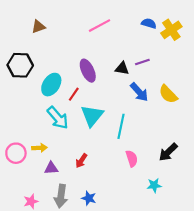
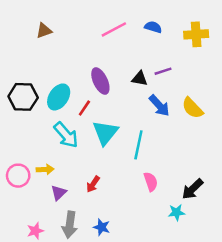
blue semicircle: (149, 23) -> (153, 27), moved
yellow cross: (171, 30) -> (196, 34), turned 30
black hexagon: (20, 65) -> (23, 97), moved
black arrow: (168, 152) -> (192, 189), moved
purple triangle: (51, 168) -> (59, 193), turned -40

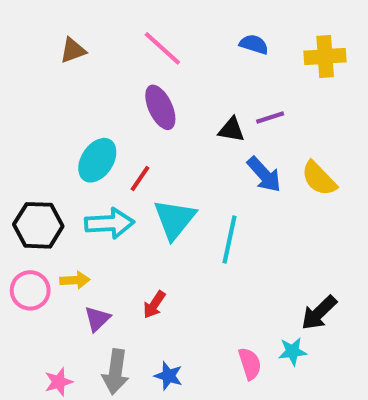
pink line: (114, 29) -> (162, 48), moved, turned 70
purple ellipse: (100, 81) -> (160, 107), moved
black hexagon: (23, 97) -> (38, 225), moved
cyan arrow: (66, 135) -> (109, 223), turned -52
pink semicircle: (151, 182) -> (250, 364), moved

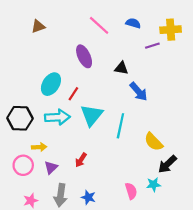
pink line: (162, 48) -> (99, 25), moved
purple line: (270, 118) -> (152, 46), moved
yellow semicircle: (319, 179) -> (153, 142), moved
pink circle: (30, 290) -> (23, 165), moved

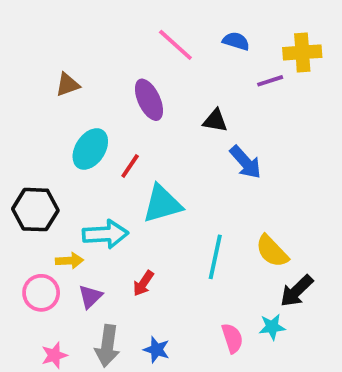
brown triangle: (38, 26) -> (68, 85), moved
cyan triangle: (92, 115) -> (162, 204), turned 35
cyan arrow: (57, 117) -> (105, 234), moved
cyan line: (120, 126) -> (215, 257), moved

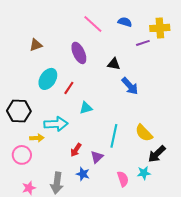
cyan triangle: (162, 204) -> (86, 108), size x0.6
purple triangle: (90, 297) -> (97, 157), moved
blue star: (157, 350) -> (83, 174), moved

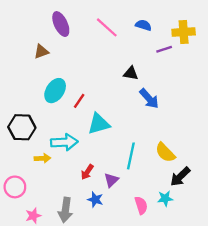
purple ellipse: (79, 53) -> (61, 24), moved
cyan triangle: (86, 108) -> (99, 124), size x1.5
pink circle: (22, 155) -> (15, 187), moved

